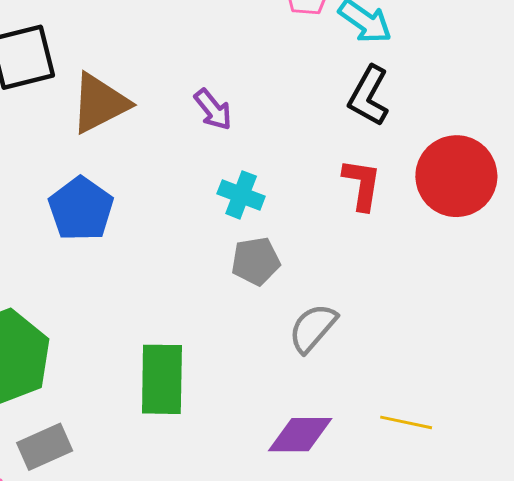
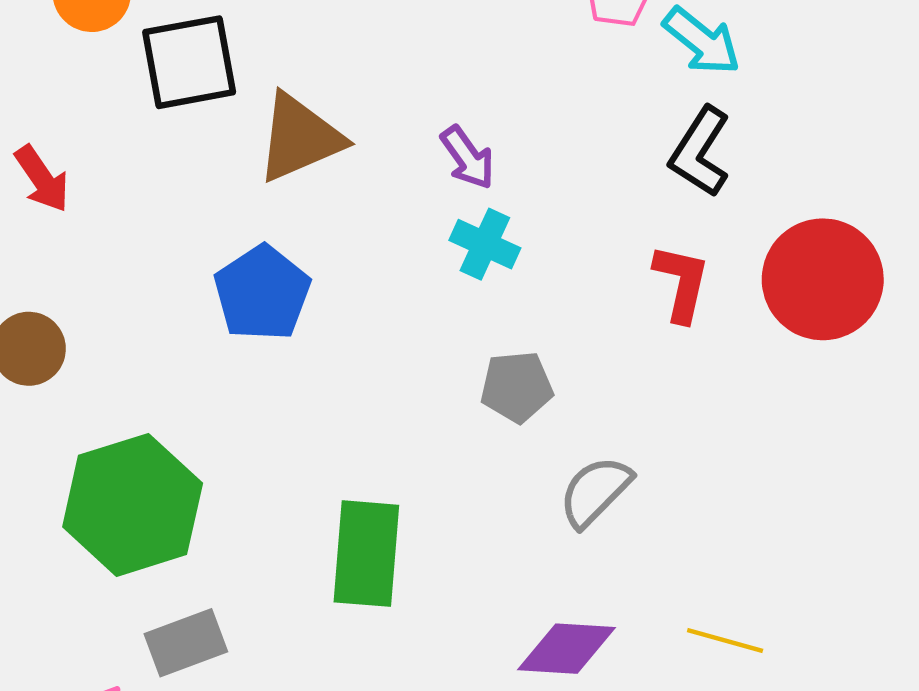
cyan cross: (241, 195) -> (485, 244), moved

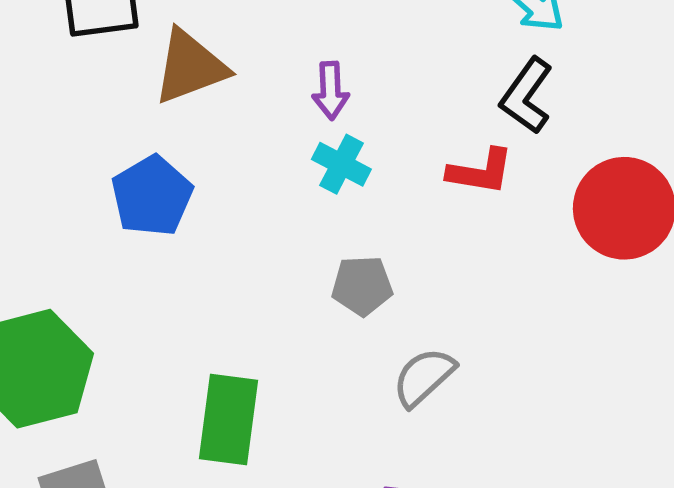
purple arrow: (468, 158) -> (331, 91), turned 30
red L-shape: (681, 283) -> (480, 172), moved, turned 84

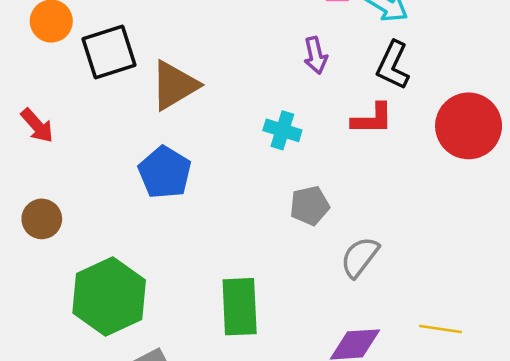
purple arrow: (331, 91) -> (316, 55), moved

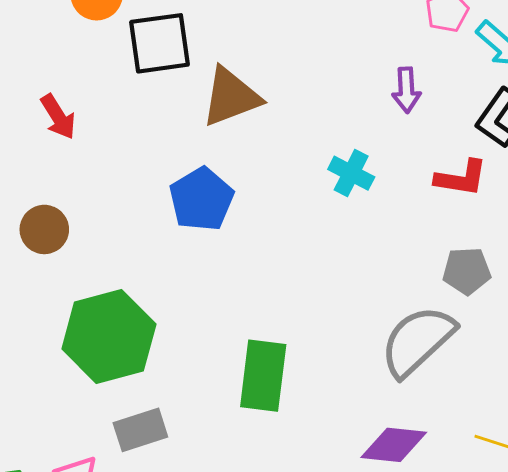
gray pentagon: (310, 206) -> (467, 271), moved
gray semicircle: (360, 257) -> (417, 341), size x1.5

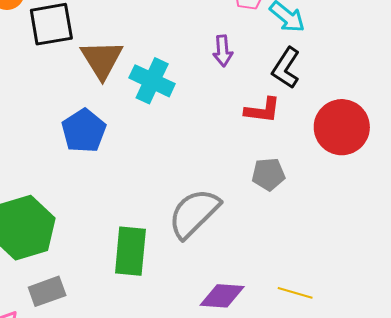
brown triangle: (231, 97) -> (102, 60), turned -39
cyan cross: (351, 173) -> (152, 81), moved, size x1.4
gray semicircle: (417, 341) -> (194, 213), moved

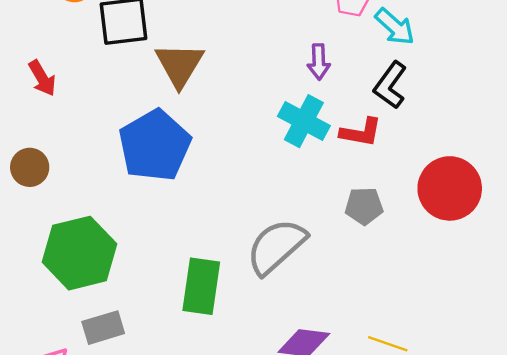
cyan cross: (152, 81) -> (304, 121), moved
red circle: (342, 127) -> (450, 188), moved
blue pentagon: (84, 131) -> (155, 145), size x1.4

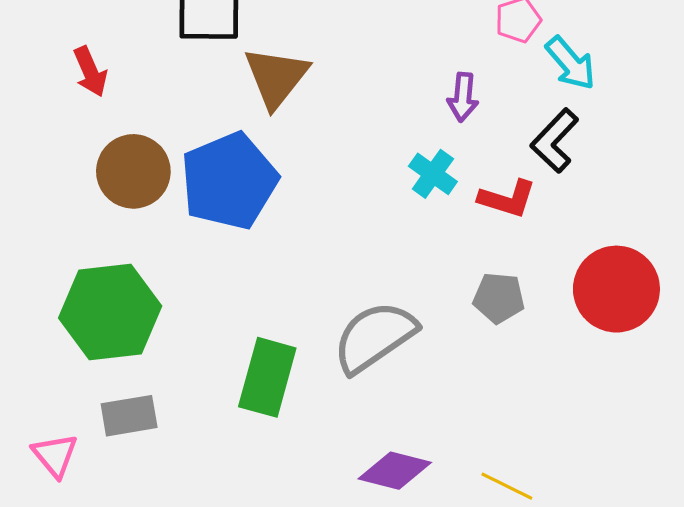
cyan cross: (304, 121) -> (433, 174), size x0.7
brown circle: (30, 167) -> (133, 171), moved, size x1.4

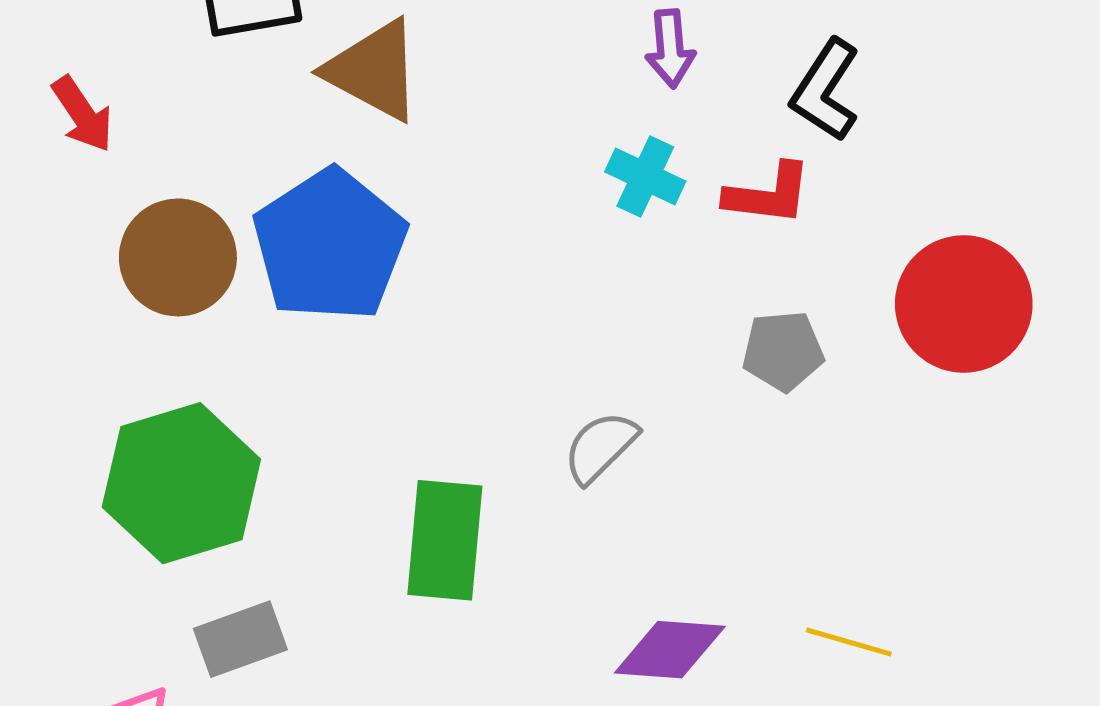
brown triangle: (276, 77) -> (374, 70), turned -30
gray semicircle: (375, 337) -> (600, 447), size x0.6

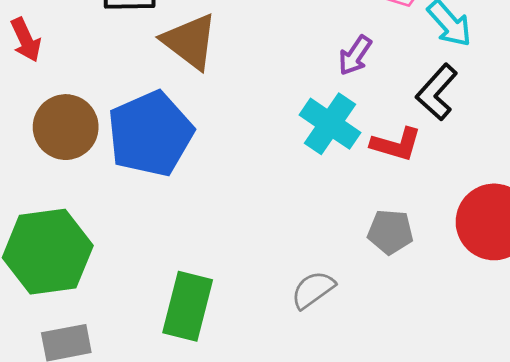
purple arrow: (670, 49) -> (355, 55), turned 30
cyan cross: (645, 176) -> (330, 124), size x1.4
gray semicircle: (600, 447) -> (313, 290), moved

